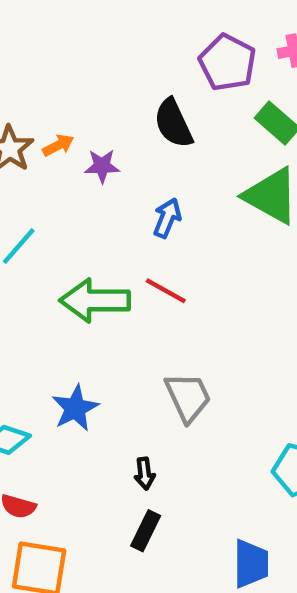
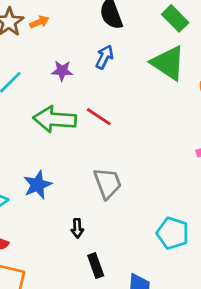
purple star: (102, 166) -> (62, 71), moved
blue arrow: (167, 218) -> (104, 57), moved
black rectangle: (146, 531) -> (96, 266), moved, turned -50

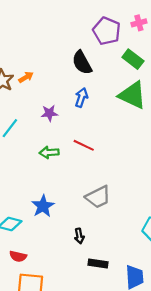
green arrow: (55, 119) -> (49, 152), size x0.6
gray trapezoid: (108, 183) -> (98, 197), turned 92
black rectangle: (96, 266) -> (98, 263), turned -54

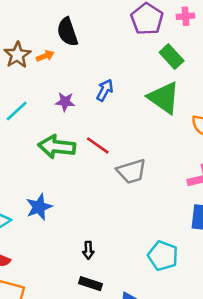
black semicircle: (82, 63) -> (67, 32), moved
green arrow: (49, 152) -> (57, 147), size x1.6
gray trapezoid: (98, 197) -> (131, 171), moved
black arrow: (79, 236) -> (88, 250), moved

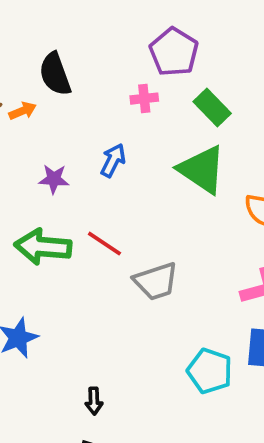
pink cross: (186, 16) -> (144, 99), moved
cyan pentagon: (163, 256) -> (210, 371), moved

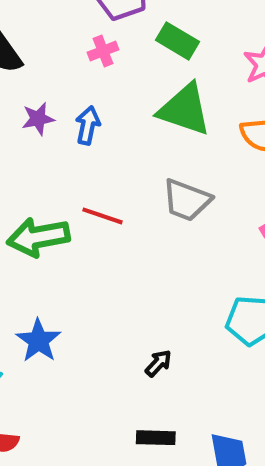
purple star: (54, 179) -> (38, 119), moved
gray trapezoid: (156, 281) -> (187, 200), moved, turned 54
black arrow: (94, 401) -> (158, 363), moved, turned -120

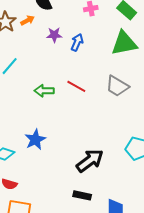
green triangle: (184, 110) -> (124, 43), turned -40
green arrow: (38, 237) -> (44, 91), size x0.7
black arrow: (158, 363) -> (90, 161), size x2.0

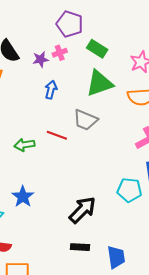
purple star: (54, 35) -> (41, 59), moved
gray trapezoid: (117, 86) -> (85, 120), moved

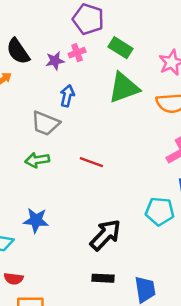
gray trapezoid: (85, 120) -> (45, 123), moved
red line: (57, 135) -> (91, 162), moved
blue star: (23, 197) -> (36, 220), turned -30

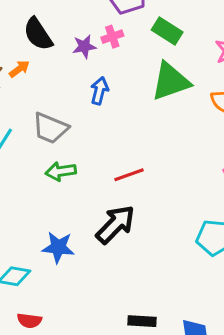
gray trapezoid: (45, 123) -> (50, 128), moved
red line: (91, 162) -> (129, 175), turned -40
black arrow: (105, 235) -> (115, 224), moved

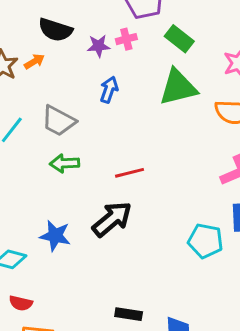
black semicircle: (38, 34) -> (55, 30), turned -44

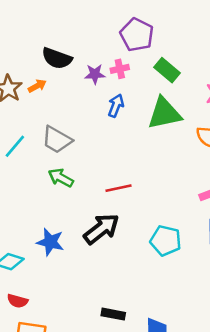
blue arrow: (109, 90) -> (116, 106), moved
green arrow: (64, 163) -> (61, 178), turned 30
cyan pentagon: (205, 241) -> (166, 241), moved

